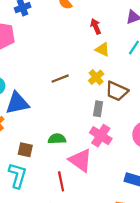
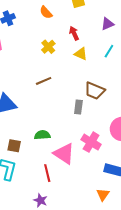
yellow cross: (96, 77) -> (48, 47), moved
pink cross: (101, 136) -> (91, 142), moved

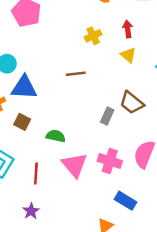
pink cross: (91, 142) -> (110, 161), turned -30
brown square: (14, 146) -> (22, 122), moved
red line: (47, 173) -> (36, 174), moved

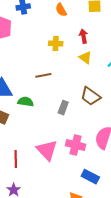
yellow cross: (93, 36) -> (56, 43), turned 32
gray rectangle: (107, 116) -> (63, 108), moved
green semicircle: (56, 136) -> (26, 102), moved

